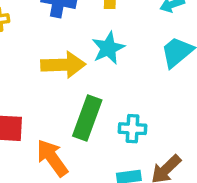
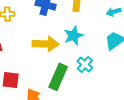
cyan cross: (132, 129) -> (85, 64), moved, turned 35

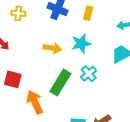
yellow arrow: (46, 44) -> (52, 48), size x0.7

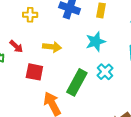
yellow arrow: (52, 48) -> (52, 47), moved
red square: (13, 79) -> (34, 72), moved

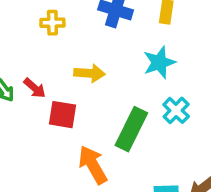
red arrow: (16, 46) -> (35, 88), moved

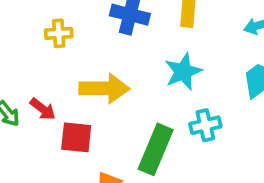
yellow arrow: (89, 73) -> (104, 89), size x1.4
cyan cross: (176, 110) -> (205, 125), turned 36

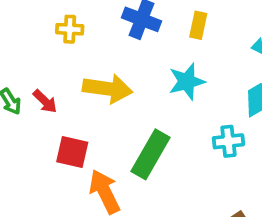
cyan cross: (205, 125) -> (228, 141), moved
red square: (76, 137) -> (72, 152), moved

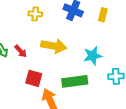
cyan star: (187, 81) -> (93, 56), moved
green rectangle: (151, 154) -> (75, 81), turned 50

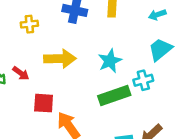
green rectangle: (75, 81) -> (114, 96), moved

